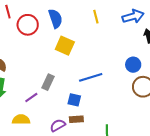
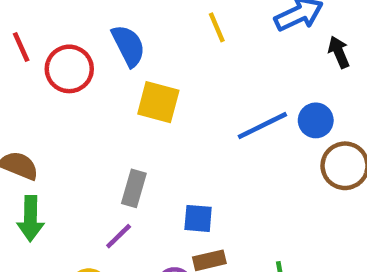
blue line: (91, 77) -> (262, 126), moved
purple line: (31, 98) -> (119, 236), moved

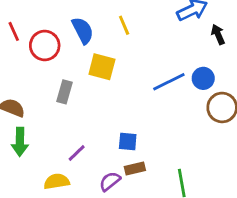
yellow line: (217, 27) -> (124, 25), moved
gray rectangle: (134, 188) -> (65, 92), moved

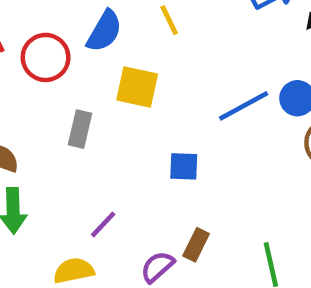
blue semicircle: (83, 30) -> (104, 31), turned 60
blue square: (128, 142) -> (184, 166), moved
brown rectangle: (135, 168) -> (196, 245), turned -48

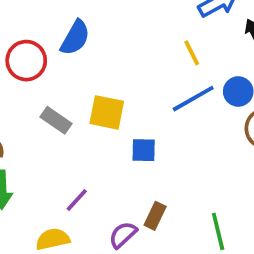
yellow line: (169, 20) -> (192, 53), moved
yellow square: (137, 87) -> (107, 112), moved
gray rectangle: (80, 129) -> (56, 120), turned -68

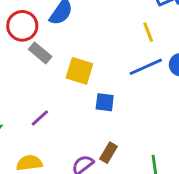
gray rectangle: (56, 120) -> (40, 53), moved
purple line: (77, 200) -> (40, 118), moved

